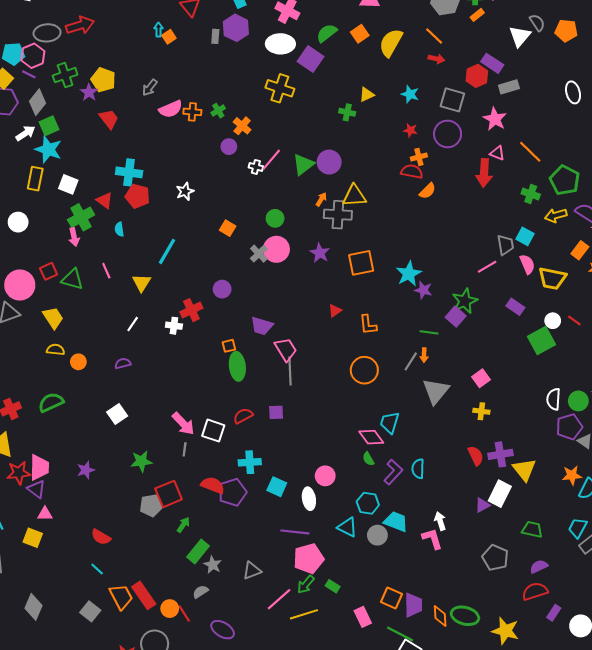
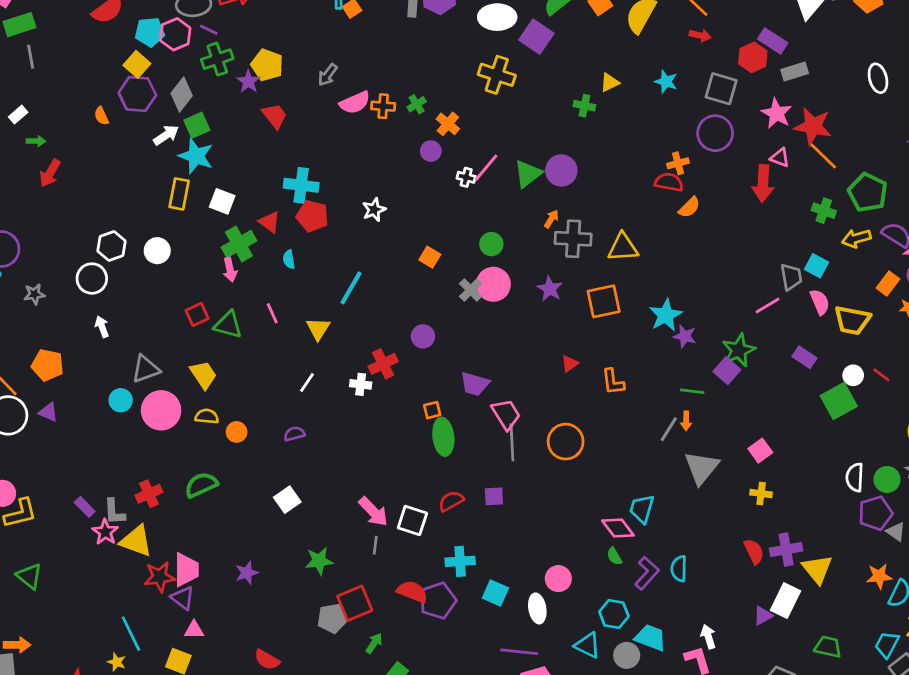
purple line: (29, 74) -> (209, 30), moved
red star: (410, 130) -> (813, 126), moved, size x2.0
yellow triangle: (354, 196) -> (623, 247), moved
pink circle: (20, 285) -> (161, 410), moved
orange circle: (364, 370) -> (566, 442), moved

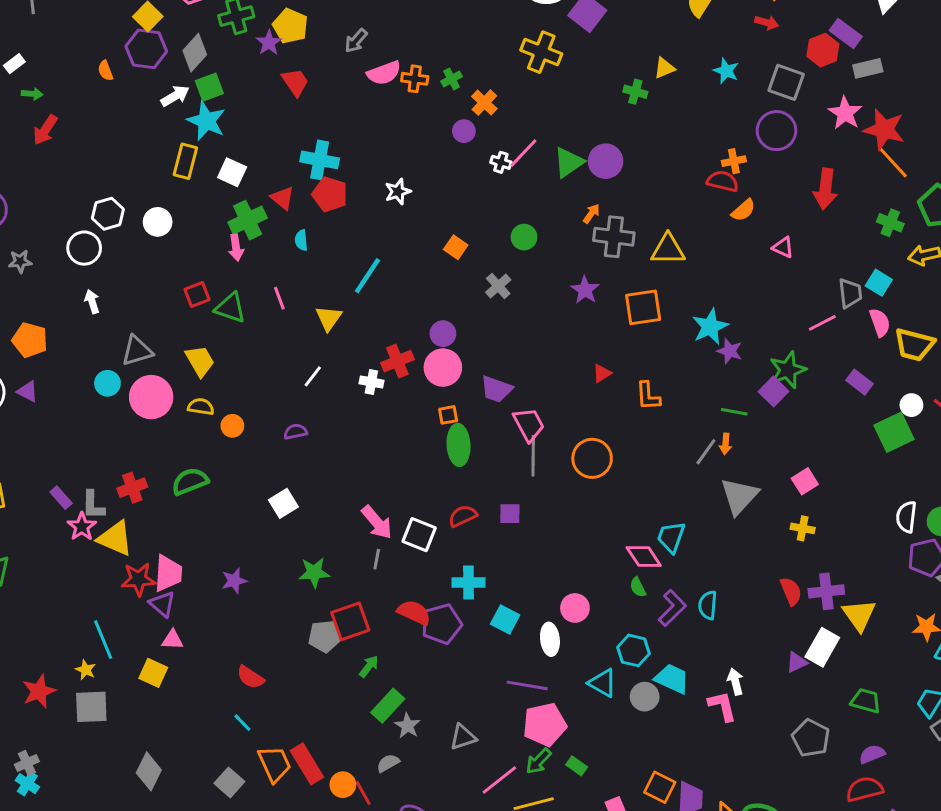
pink triangle: (780, 158) -> (783, 247), moved
pink circle: (493, 284) -> (443, 368), moved

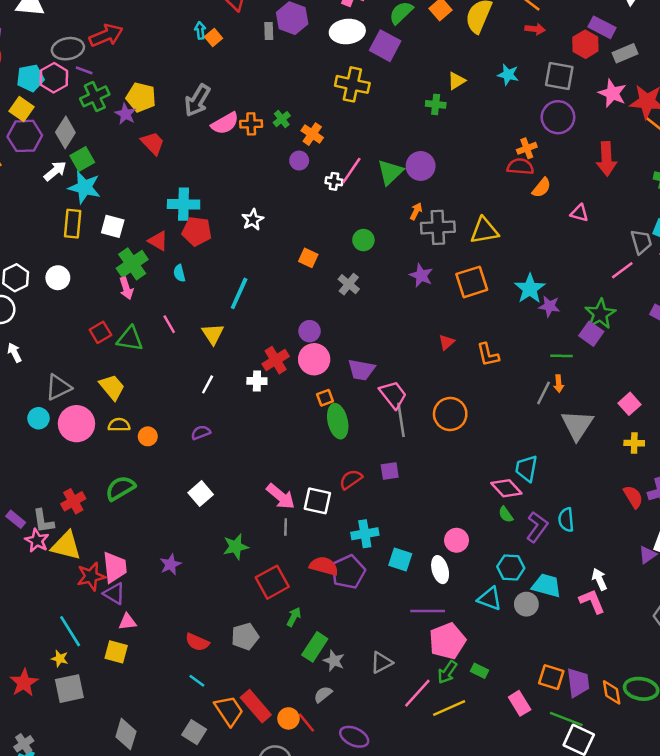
gray arrow: (356, 41) -> (197, 100), size x1.5
gray pentagon: (325, 636) -> (245, 636), moved

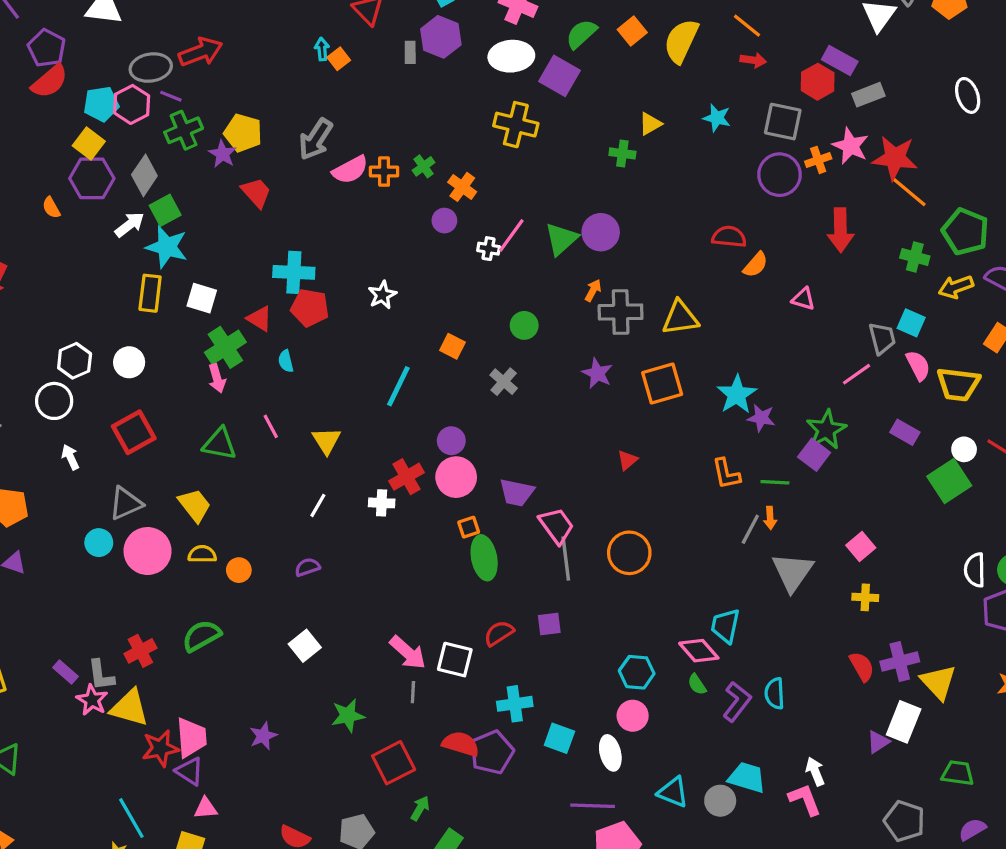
orange cross: (527, 148) -> (818, 160), moved
cyan line: (239, 293) -> (398, 386), moved
red square: (100, 332) -> (134, 432), moved, size x1.5
orange L-shape: (488, 355) -> (726, 474), moved
cyan hexagon: (511, 567) -> (637, 672), moved

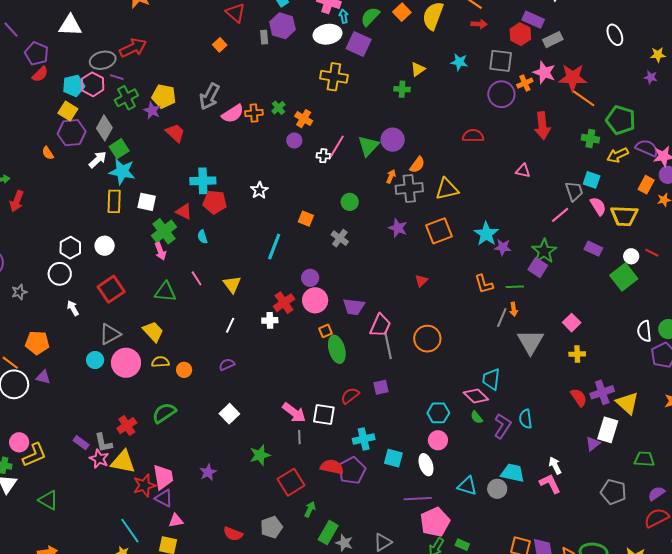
cyan arrow: (322, 49) -> (344, 16), moved
red semicircle: (50, 81) -> (40, 74), size x0.7
orange semicircle: (756, 265) -> (417, 165), moved
pink trapezoid: (556, 526) -> (380, 325), turned 65

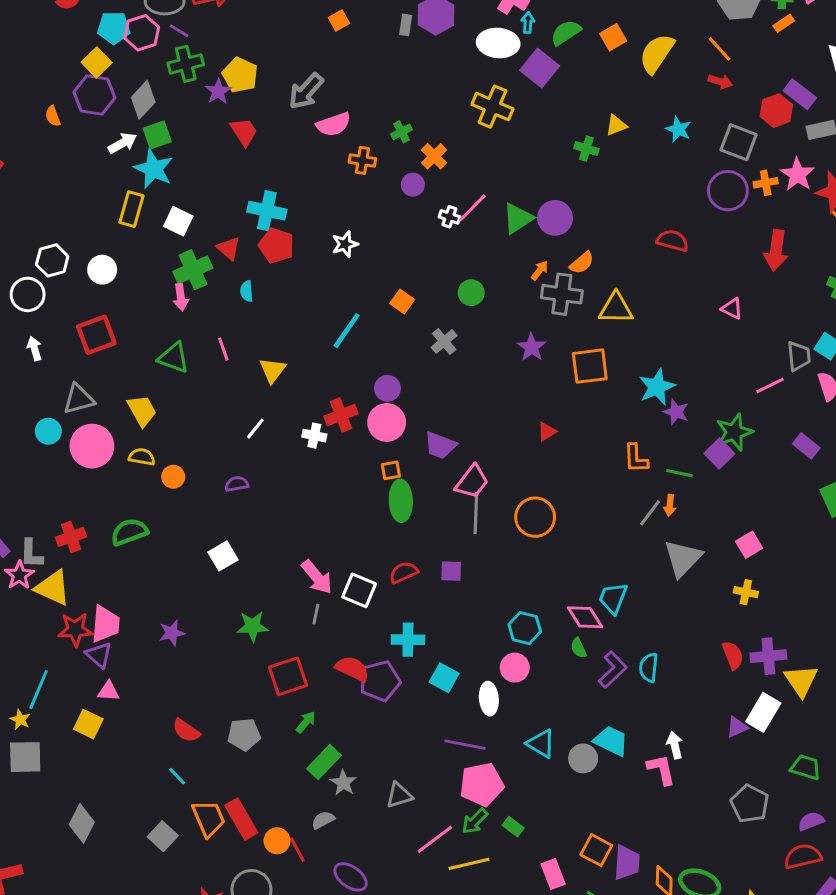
orange cross: (254, 113) -> (362, 160), moved
cyan line: (130, 531) -> (39, 690), turned 44

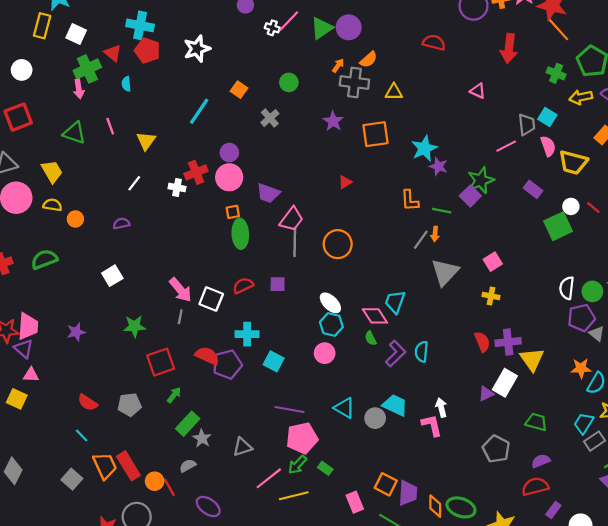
white star: (345, 244) -> (197, 49), size x1.4
yellow triangle: (616, 308) -> (394, 92), size x0.7
white ellipse: (489, 699) -> (330, 303), moved, turned -40

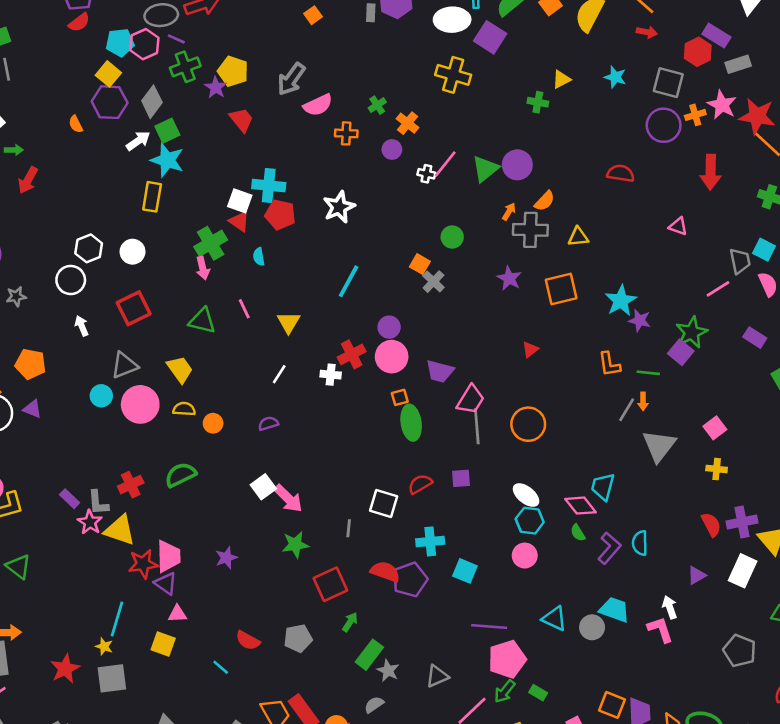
white square: (76, 34) -> (240, 201), moved
orange square: (239, 90) -> (420, 264), moved
pink arrow: (180, 290) -> (288, 499), moved
purple triangle: (486, 394) -> (697, 575), moved
cyan line: (82, 436) -> (221, 667), moved

